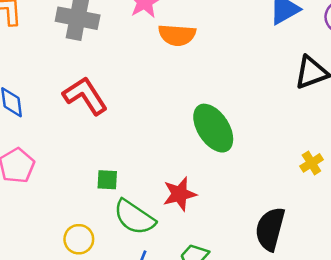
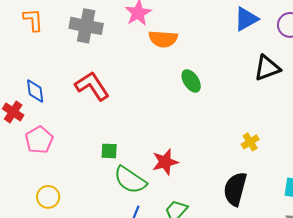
green ellipse: (213, 128) -> (191, 81), moved, size x0.6
yellow cross: (311, 163) -> (250, 142), moved
yellow circle: (79, 239) -> (48, 197), moved

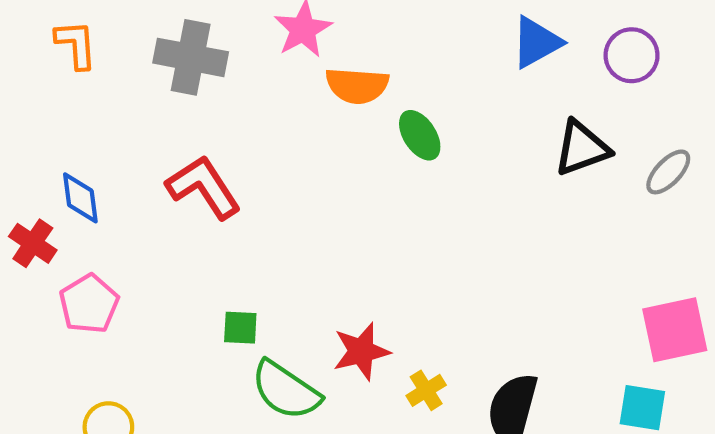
green ellipse: (191, 81) -> (420, 135), moved
yellow cross: (250, 142) -> (426, 390), moved

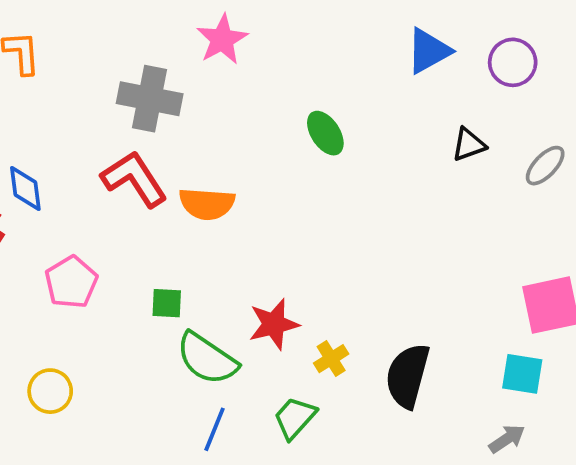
gray cross: (191, 57) -> (150, 99), moved
orange semicircle: (357, 86) -> (207, 204), moved
black triangle: (582, 148) -> (469, 145), size x0.7
pink pentagon: (89, 304) -> (71, 282), moved

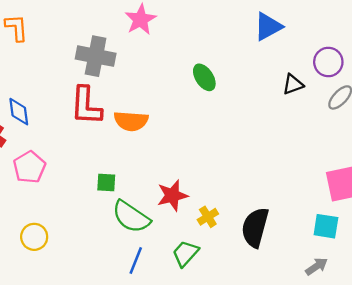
purple circle: (513, 62) -> (328, 62), moved
red L-shape: (134, 179) -> (86, 106), turned -144
pink pentagon: (71, 282) -> (29, 167), moved

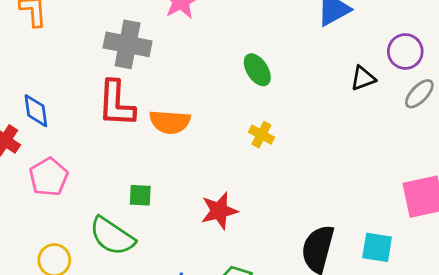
green semicircle: (131, 217) -> (112, 236), moved
yellow cross: (208, 217) -> (261, 135), moved, turned -30
cyan square: (326, 226) -> (377, 247), moved

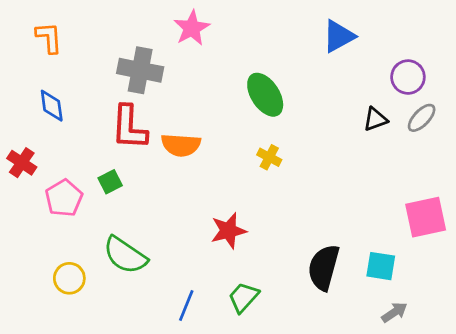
green ellipse: (257, 70) -> (265, 95), size x1.4
black triangle: (363, 78) -> (375, 119), moved
blue diamond: (36, 111) -> (52, 106), moved
green square: (140, 195) -> (110, 182), moved, turned -30

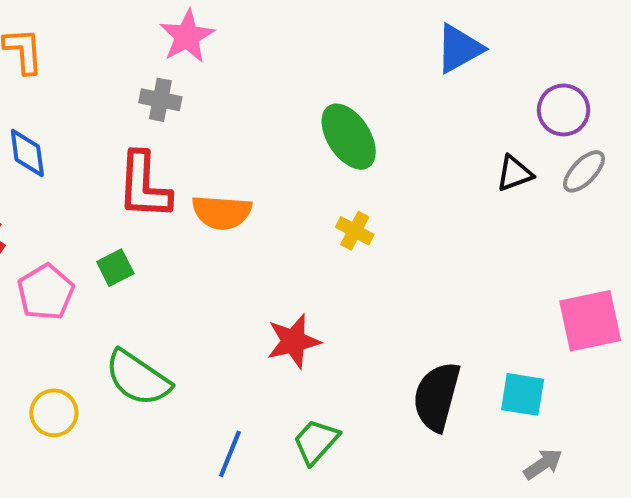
pink star: (192, 28) -> (187, 36), moved
gray cross: (140, 70) -> (160, 100), size x0.6

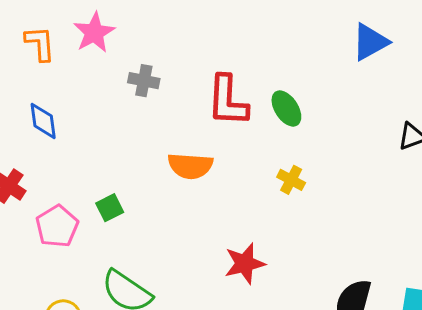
pink star: (187, 36) -> (94, 33), moved
green ellipse: (349, 137) -> (286, 109), size x0.7
red L-shape: (144, 186) -> (228, 101), moved

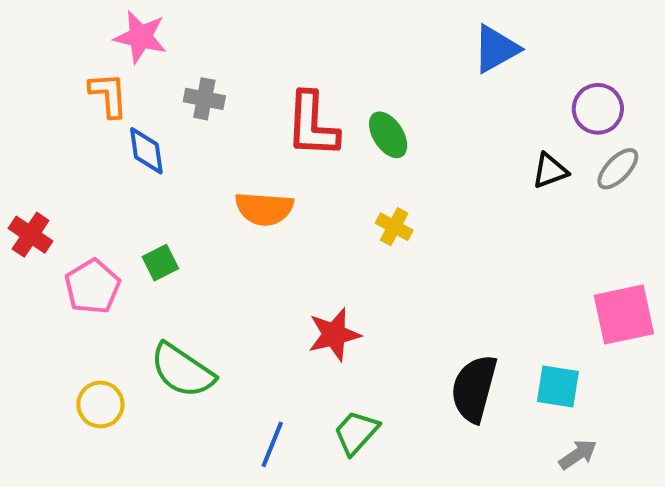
pink star: (94, 33) -> (140, 37), turned -30
orange L-shape: (40, 43) -> (108, 95), moved
blue diamond: (43, 121) -> (146, 151), moved

